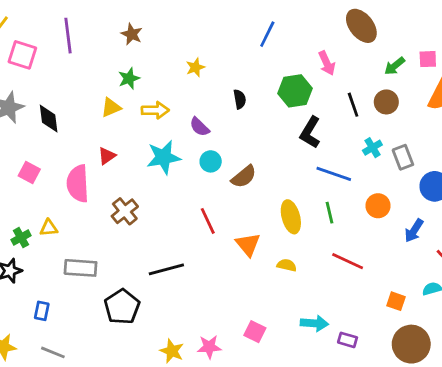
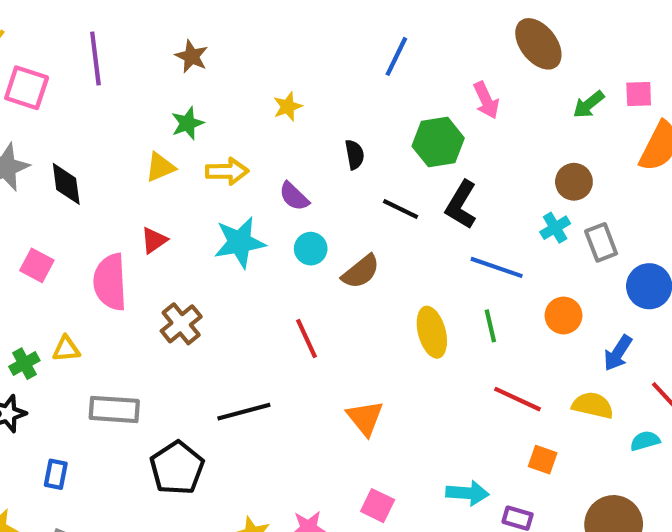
brown circle: (386, 102) -> (574, 182), moved
black line: (353, 105) -> (401, 209), moved, turned -45
orange triangle: (248, 244) -> (365, 418), moved
yellow semicircle: (287, 265) -> (593, 405), moved, size x1.4
orange square: (396, 301) -> (543, 460), moved

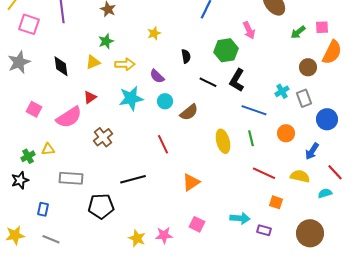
brown circle: (574, 182) -> (308, 67), moved
black diamond: (66, 184) -> (61, 66), moved
pink semicircle: (110, 282) -> (69, 117), turned -120
orange triangle: (365, 418) -> (191, 182), turned 36
black pentagon: (177, 468) -> (101, 206), turned 30

